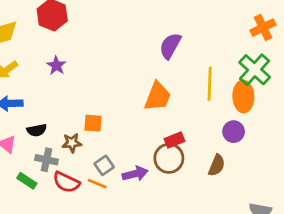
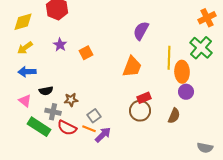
orange ellipse: (243, 96) -> (182, 72), moved
orange square: (93, 123) -> (86, 53), moved, turned -32
purple arrow: (135, 174) -> (103, 135), moved, turned -30
green rectangle: (27, 181) -> (39, 127), size x1.6

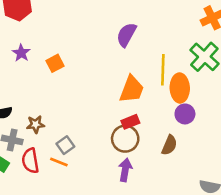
orange trapezoid: (132, 67) -> (132, 89), moved
red semicircle: (67, 128) -> (30, 161), turned 54
purple arrow: (103, 135) -> (125, 170), moved, turned -36

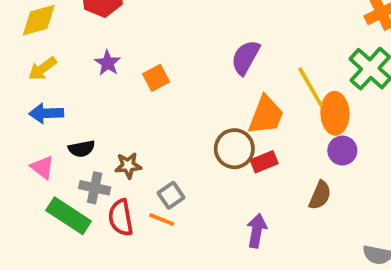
purple semicircle: (126, 35) -> (245, 57), moved
yellow line: (163, 70) -> (311, 87), turned -32
brown circle: (125, 139) -> (234, 149), moved

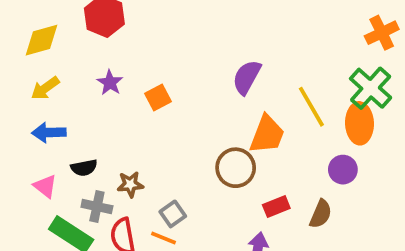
orange ellipse: (335, 113) -> (360, 123), moved
red rectangle: (264, 162) -> (276, 207), moved

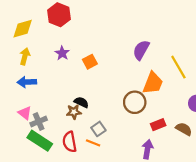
yellow arrow: (45, 88) -> (25, 56), turned 140
black semicircle: (84, 168) -> (81, 102), moved, turned -144
gray cross: (97, 207) -> (39, 121), moved, turned -35
brown semicircle: (321, 214) -> (184, 129), turned -84

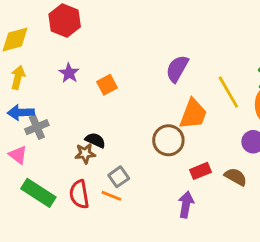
gray cross: (39, 121) -> (37, 127), moved

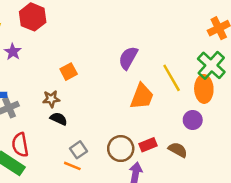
purple star: (69, 73) -> (13, 52), moved
brown circle: (168, 140) -> (121, 149), moved
brown star: (85, 153) -> (51, 99), moved
red semicircle: (79, 194) -> (20, 145), moved

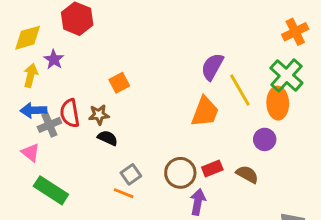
purple semicircle: (128, 58) -> (212, 67), moved
red semicircle: (20, 145) -> (70, 113), moved

